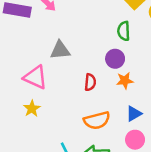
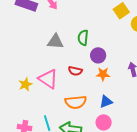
green semicircle: (124, 31) -> (83, 38), moved
pink triangle: (35, 77) -> (48, 79), moved
red semicircle: (90, 82) -> (75, 71), turned 88

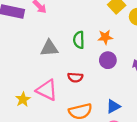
purple circle: (98, 55) -> (108, 60), moved
orange star: (103, 74) -> (105, 37), moved

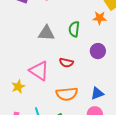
orange star: (105, 37) -> (100, 18), moved
yellow star: (23, 99) -> (18, 87), moved

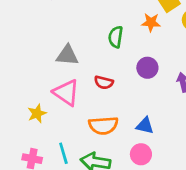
gray triangle: (46, 33) -> (67, 55), moved
blue triangle: (97, 93) -> (145, 126), turned 32

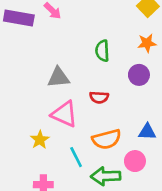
orange star: (151, 22) -> (147, 43), moved
cyan line: (63, 153) -> (76, 157), moved
pink circle: (141, 154) -> (135, 161), moved

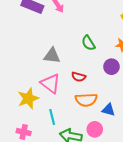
green semicircle: (102, 51) -> (88, 43), turned -42
orange semicircle: (107, 139) -> (86, 100), moved
yellow star: (40, 140) -> (28, 98), size x1.5

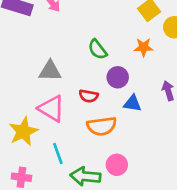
purple circle: (111, 67) -> (118, 77), moved
blue triangle: (108, 110) -> (132, 103), moved

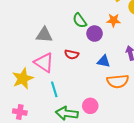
purple circle: (118, 77) -> (95, 34), moved
orange semicircle: (102, 126) -> (118, 81), moved
cyan line: (58, 154) -> (54, 89), moved

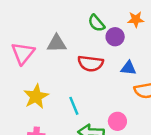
red semicircle: (72, 54) -> (91, 63), size x1.5
pink triangle: (44, 63) -> (23, 53), moved, turned 40

